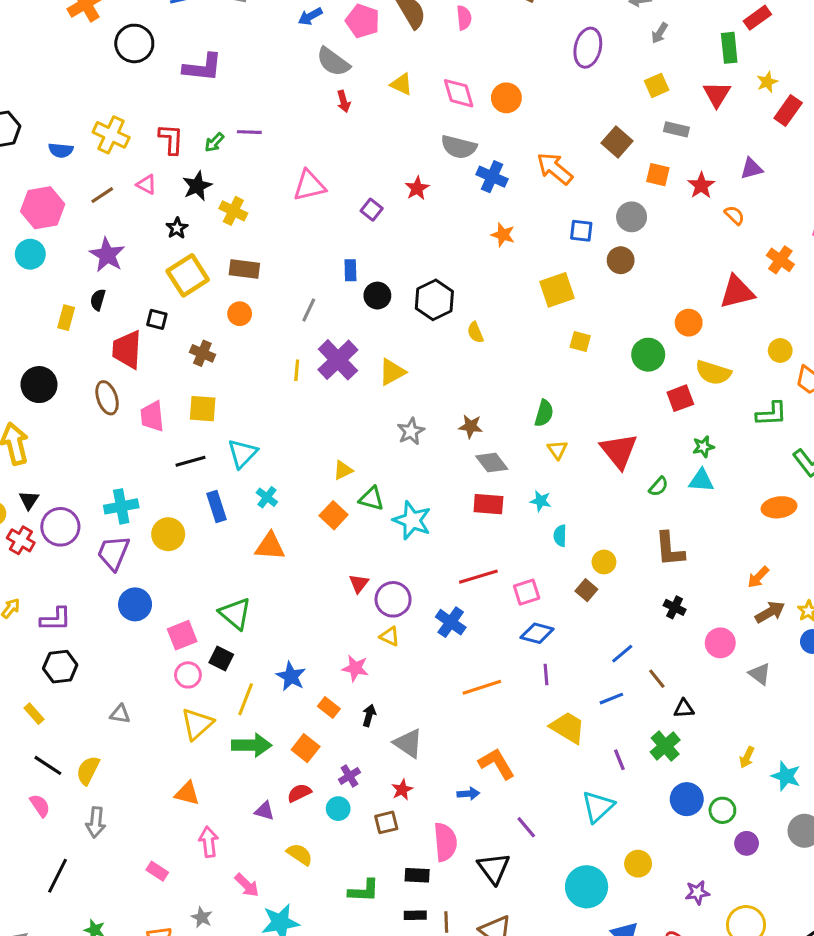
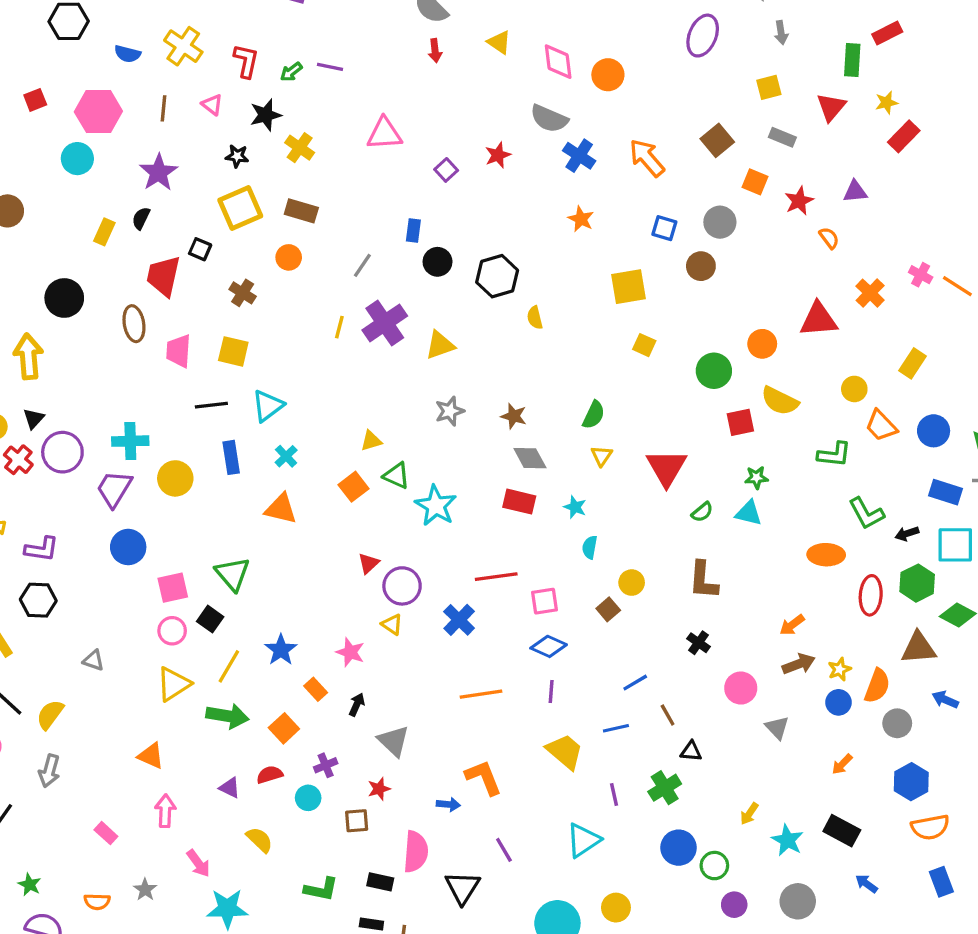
gray arrow: (660, 33) -> (781, 32), turned -50
brown line: (102, 195) -> (164, 108), turned -60
black star: (177, 228) -> (237, 156), turned 30

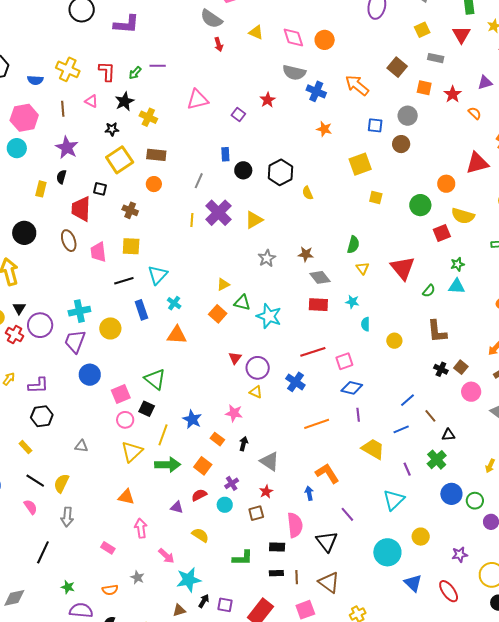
brown square: (608, 609) -> (461, 367), moved
blue arrow: (448, 804) -> (309, 493), turned -96

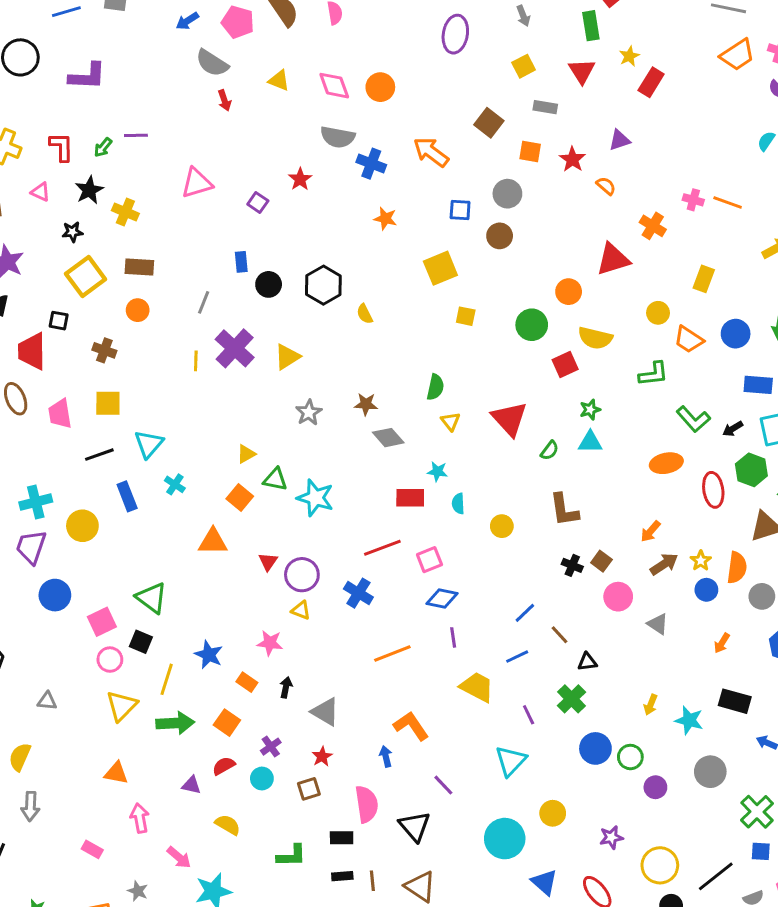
red rectangle: (318, 305) -> (410, 498), moved
orange triangle: (177, 335) -> (213, 542), moved

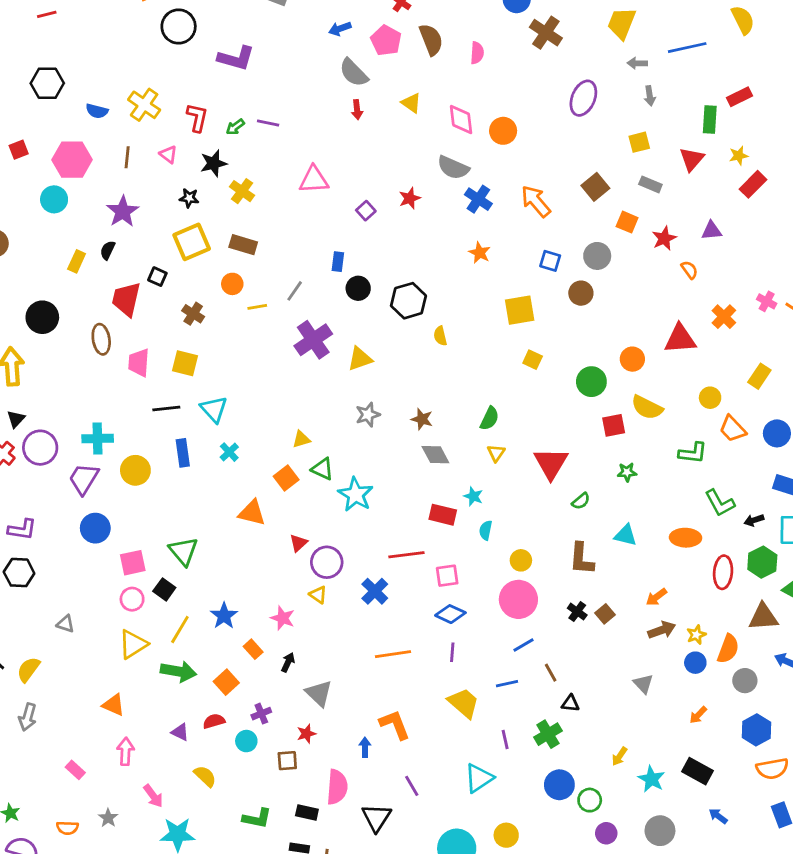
yellow line: (196, 361) -> (257, 307), moved, turned 66
cyan triangle: (590, 442) -> (625, 535), moved
cyan triangle: (149, 444) -> (214, 409), turned -36
pink circle: (618, 597) -> (518, 599), moved, size x1.4

